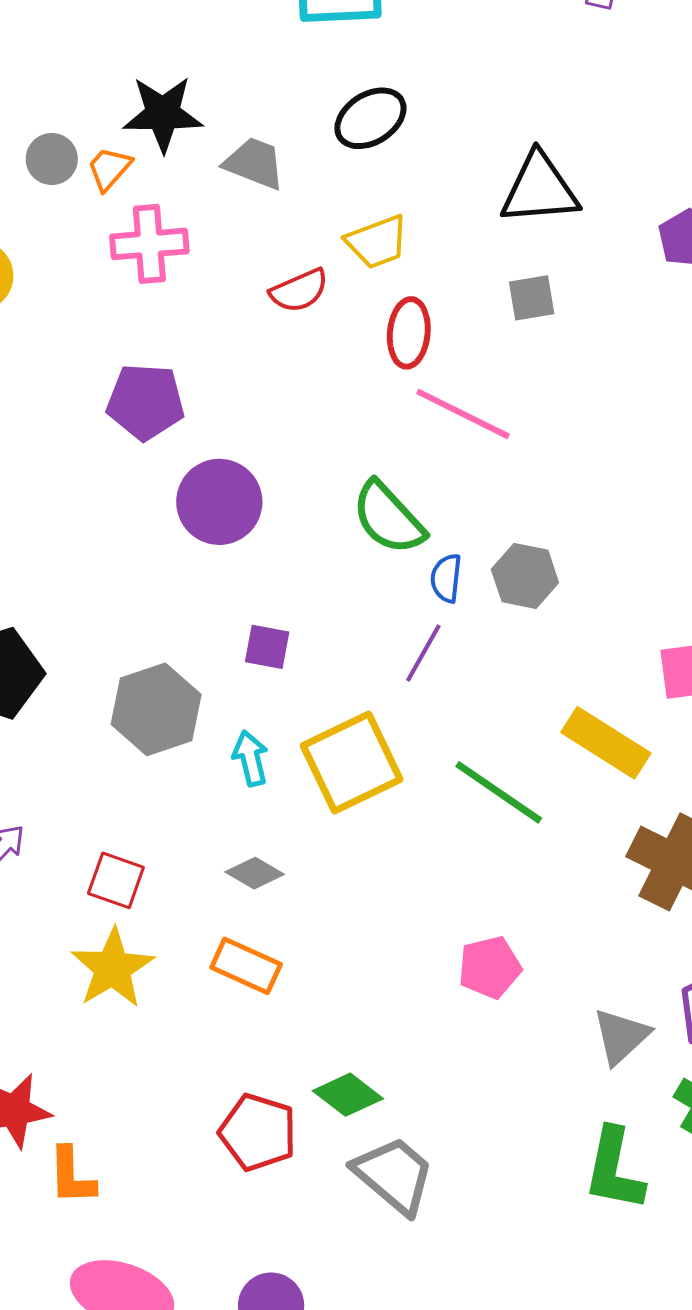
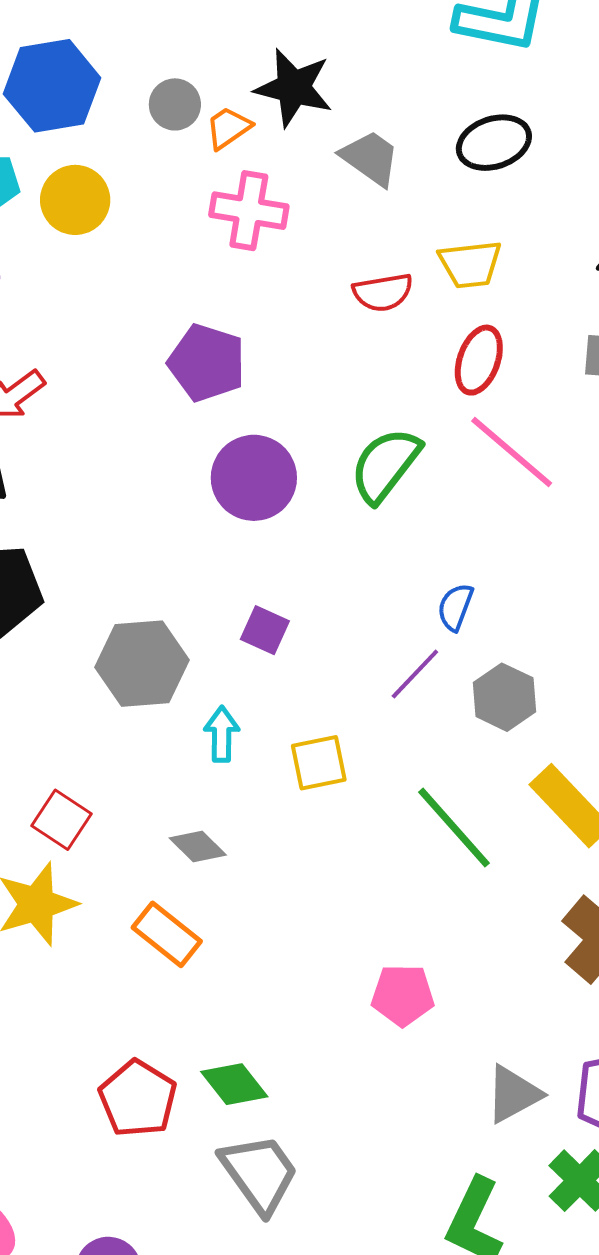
green semicircle: (388, 518) -> (385, 465), moved, turned 66
gray hexagon: (525, 576) -> (504, 697), moved
yellow square: (352, 762) -> (319, 763), size x0.6

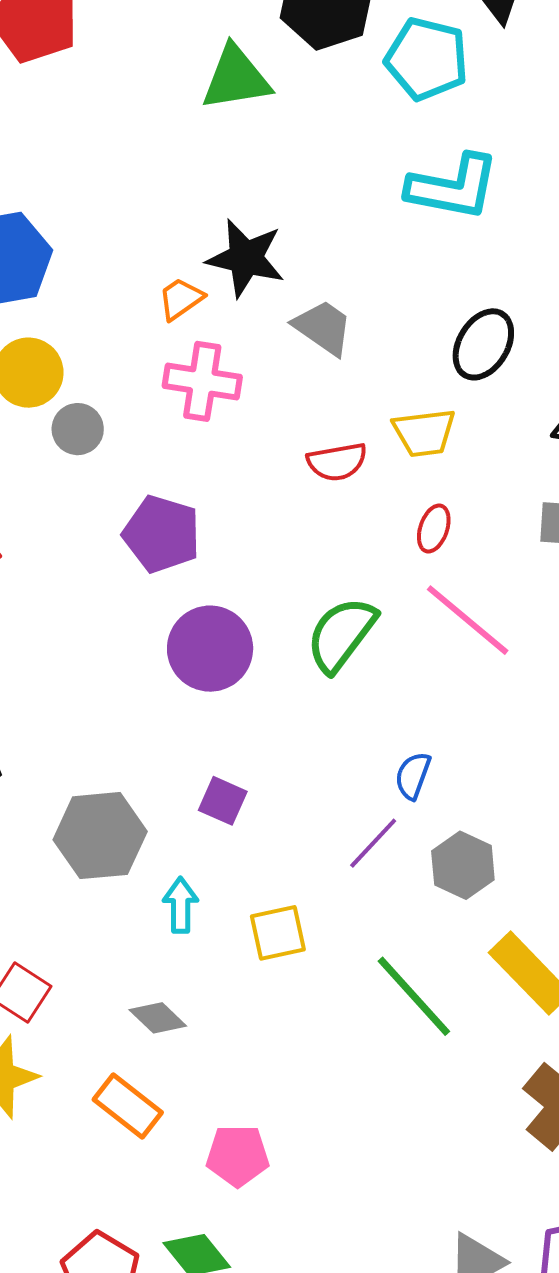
gray circle: (175, 104) -> (78, 429), moved
black ellipse: (494, 143) -> (483, 344), moved, turned -40
red ellipse: (479, 360) -> (434, 529), size x0.7
pink pentagon: (403, 995) -> (238, 1156), moved

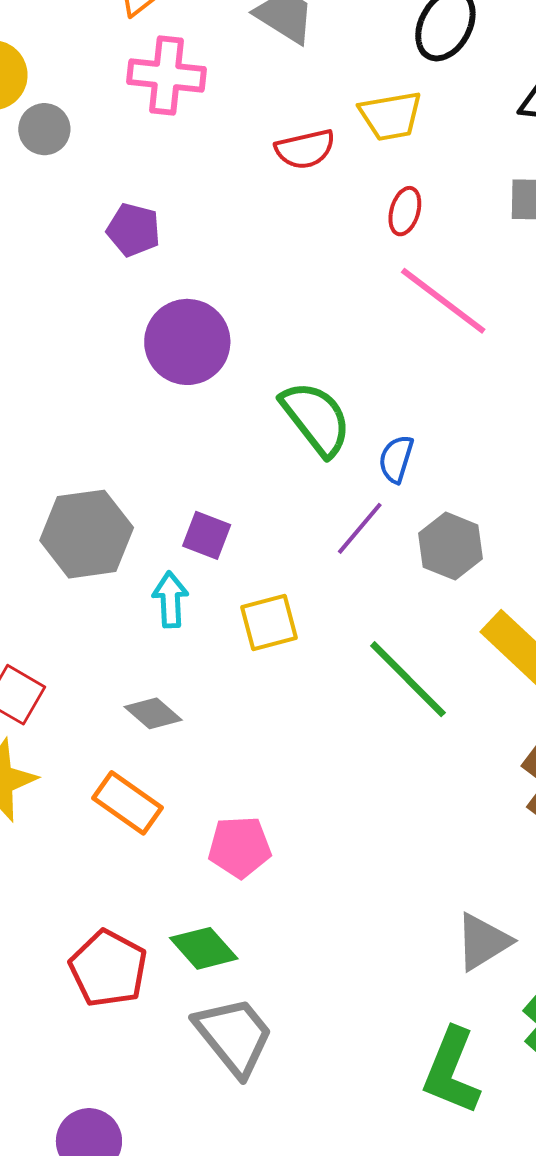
purple pentagon: (162, 534) -> (133, 230), size x0.7
green semicircle: (341, 634) -> (316, 418), moved, turned 108
purple square: (223, 801) -> (207, 535), moved

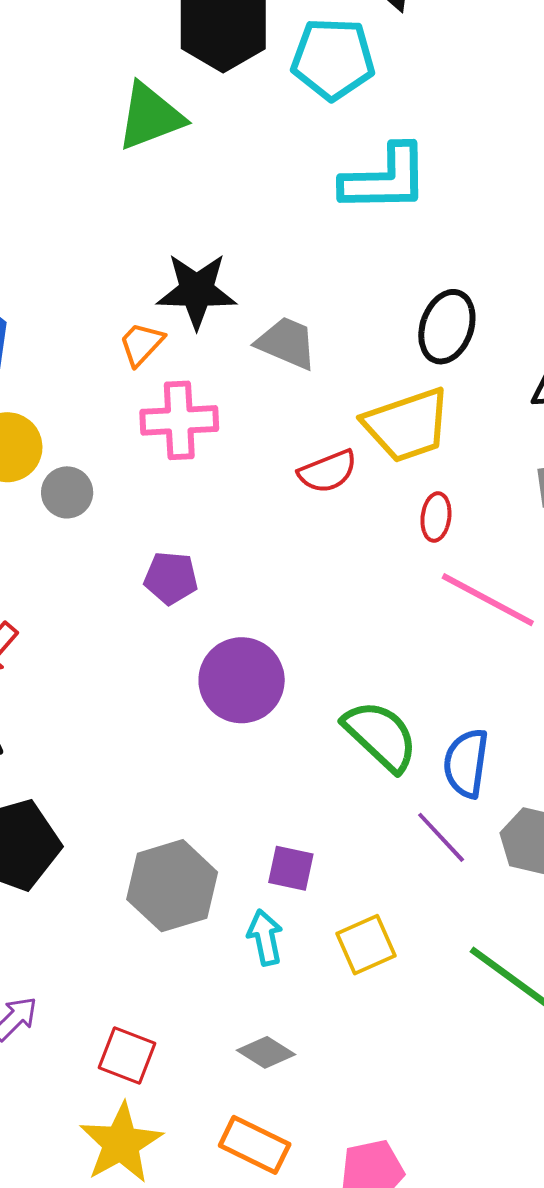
yellow trapezoid: (391, 116) -> (407, 425), size x1.4
blue semicircle: (396, 459) -> (466, 763), size x1.4
purple line: (360, 528) -> (441, 837), turned -74

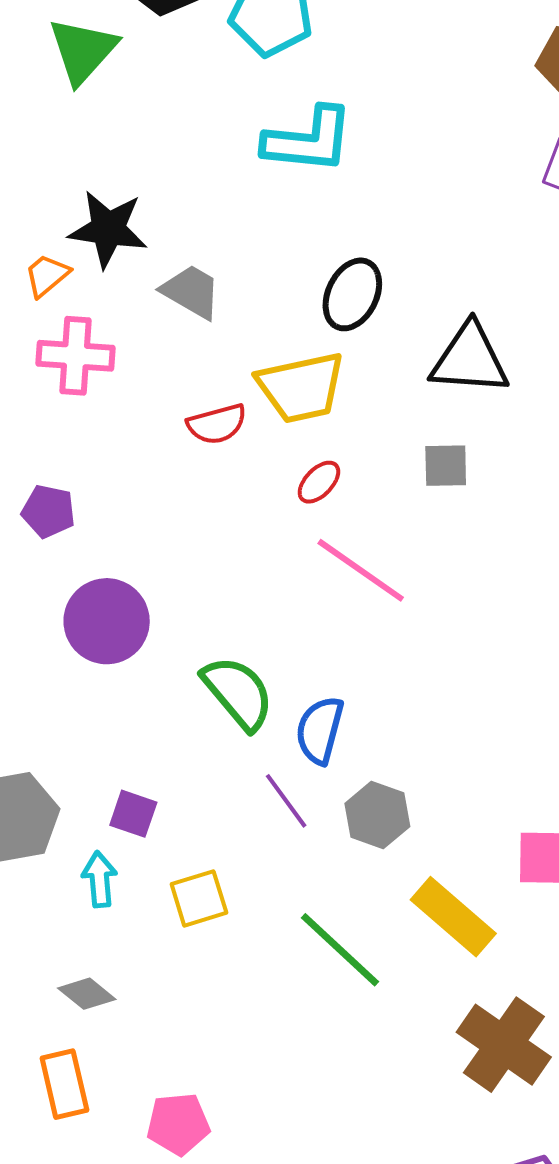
green triangle: (150, 116) -> (83, 51), turned -34
red ellipse: (436, 517) -> (319, 482), turned 30
orange rectangle: (255, 1145) -> (64, 1084), turned 44

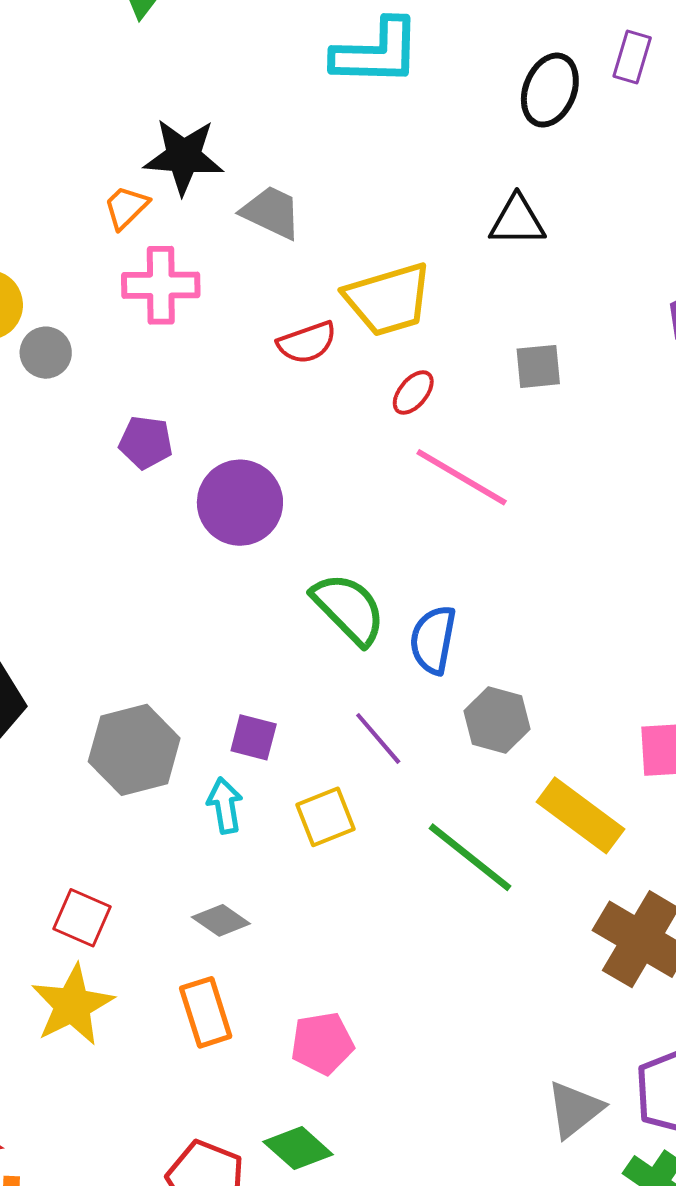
black ellipse: (352, 294) -> (550, 90), moved
black triangle: (470, 359) -> (517, 221), moved, size x0.7
purple circle: (107, 621) -> (240, 503), moved
purple line: (286, 801) -> (378, 738), moved

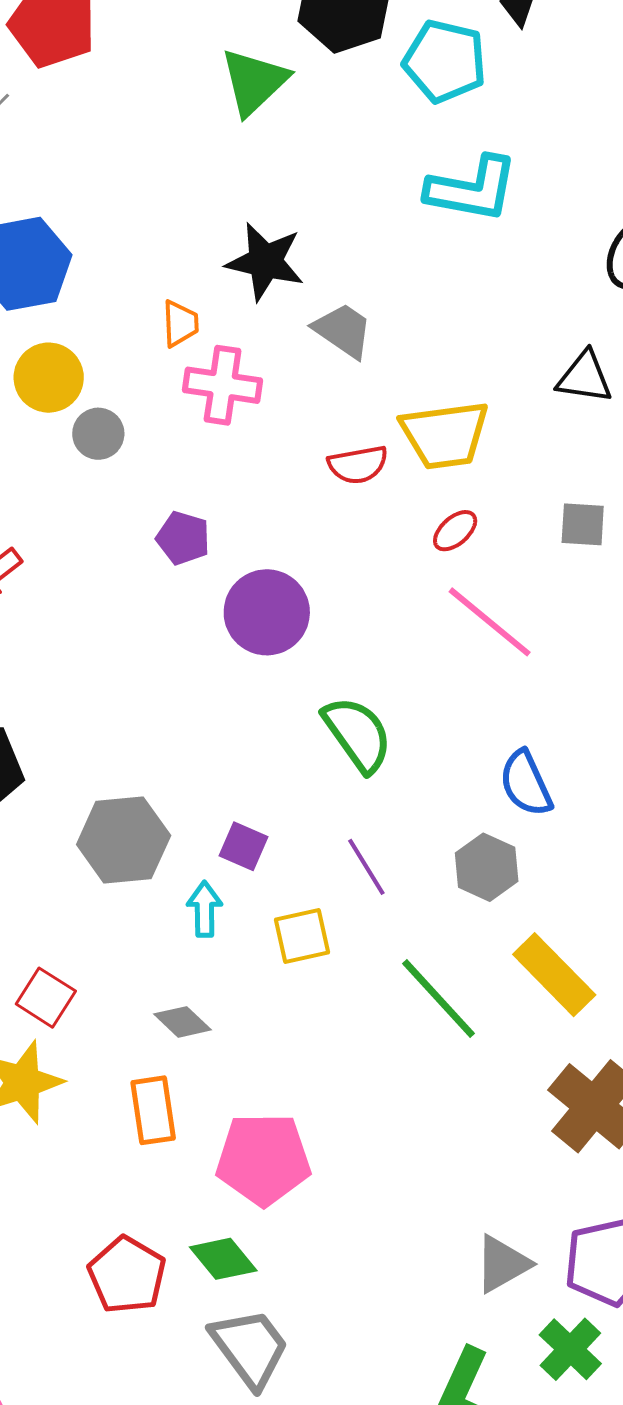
orange trapezoid: (126, 207) -> (180, 323), moved, turned 123
blue semicircle: (433, 640) -> (526, 783), moved, turned -44
pink pentagon: (322, 1043) -> (263, 1159), size x1.5

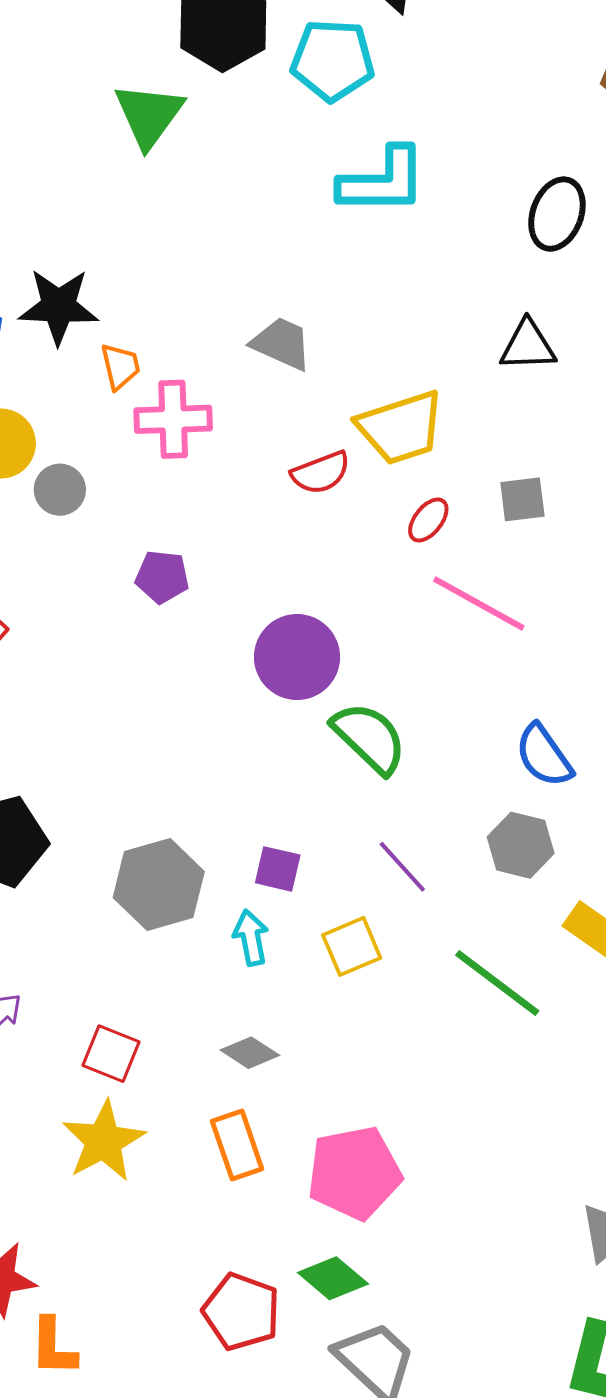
black star: (265, 262) -> (59, 306), moved
gray square: (583, 524) -> (522, 499), moved
purple circle: (267, 612) -> (297, 657), moved

